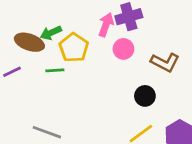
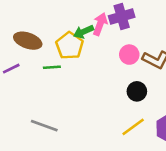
green arrow: (51, 33) -> (84, 32), moved
pink circle: (123, 49) -> (129, 55), moved

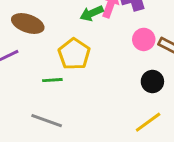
yellow pentagon: (70, 46) -> (74, 54), moved
green line: (52, 67) -> (52, 80), moved

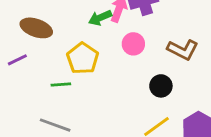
pink circle: (144, 39) -> (133, 44), moved

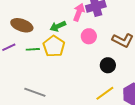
green arrow: (100, 18) -> (58, 26), moved
green line: (61, 84) -> (33, 49), moved

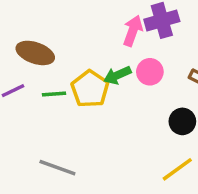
green arrow: (58, 26) -> (117, 75), moved

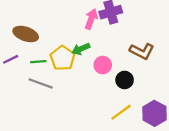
pink circle: (150, 72) -> (103, 65), moved
gray line: (57, 168) -> (41, 83), moved

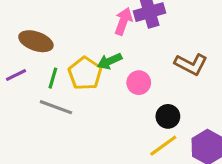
green line: (38, 62) -> (53, 78), turned -70
black circle: (125, 80) -> (168, 116), moved

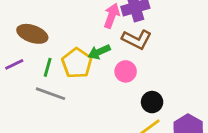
brown L-shape: (191, 64) -> (137, 39), moved

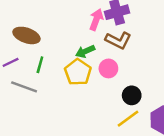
yellow pentagon: (77, 63) -> (78, 72), moved
gray line: (50, 94) -> (24, 87), moved

